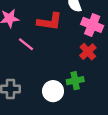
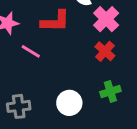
pink cross: (92, 25) -> (106, 19), turned 30
green cross: (75, 81) -> (110, 91), moved

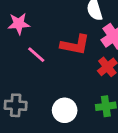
red L-shape: (55, 21) -> (75, 45), moved

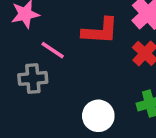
gray cross: (16, 105) -> (33, 78), moved

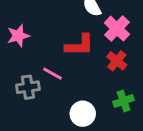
pink line: (53, 50) -> (53, 74), moved

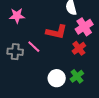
green cross: (124, 101) -> (77, 76), turned -32
white circle: (83, 114) -> (57, 78), moved

